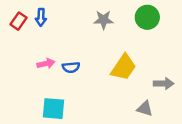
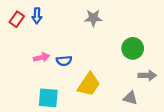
green circle: (147, 17) -> (133, 48), moved
yellow trapezoid: (124, 67) -> (89, 84), moved

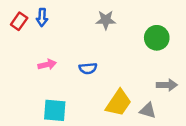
green circle: (133, 48) -> (157, 38), moved
blue semicircle: (64, 61) -> (88, 68), moved
yellow trapezoid: (89, 84) -> (118, 103), moved

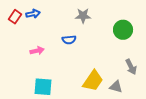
blue arrow: (42, 17) -> (33, 14), turned -104
blue semicircle: (88, 68) -> (69, 40), moved
gray arrow: (167, 85) -> (131, 67), turned 63

